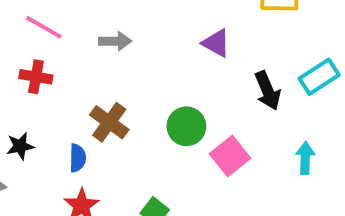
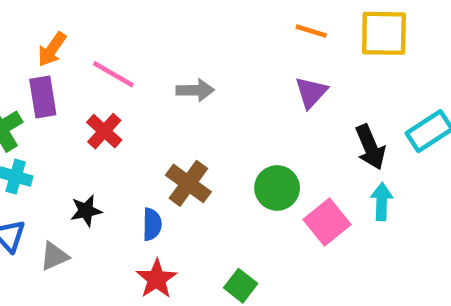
purple triangle: (216, 43) -> (311, 92), turned 44
red cross: (36, 77) -> (104, 131), turned 32
cyan arrow: (305, 158) -> (382, 202), moved

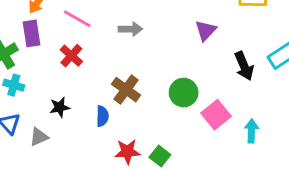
cyan arrow: (382, 202) -> (251, 131), moved
red star: (157, 279) -> (127, 152), moved, turned 30

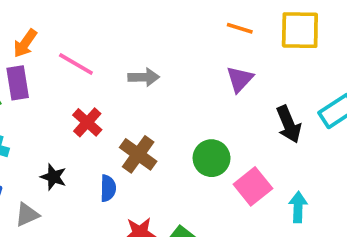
red cross: (71, 56) -> (87, 122), moved
black star: (60, 107) -> (53, 177), turned 30

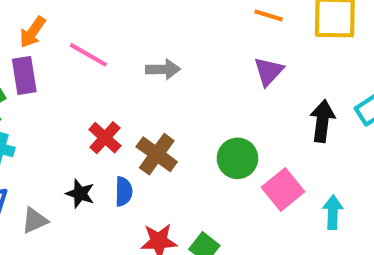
red cross: (87, 122) -> (105, 138), moved
black arrow: (289, 124) -> (322, 121), turned -150
black star: (53, 177) -> (80, 194), moved

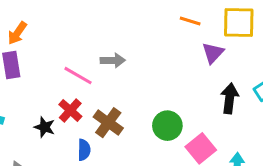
pink line: (88, 55) -> (78, 76), moved
purple triangle: (269, 71) -> (213, 53), moved
black star: (80, 194) -> (45, 127), moved

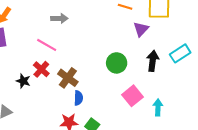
gray arrow: (113, 60) -> (59, 18), moved
green circle: (167, 126) -> (117, 63), moved
blue semicircle: (84, 150) -> (78, 98), moved

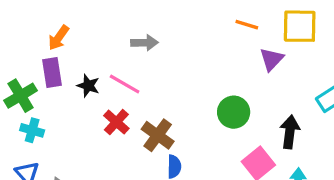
black arrow: (153, 61) -> (290, 132), moved
black star: (23, 81) -> (88, 86), moved

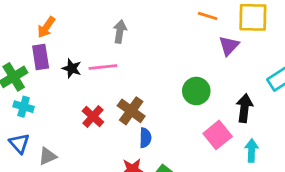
gray arrow: (144, 43) -> (120, 32), turned -80
pink line: (125, 84) -> (103, 67), turned -36
red cross: (116, 122) -> (93, 117), moved

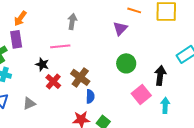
purple triangle: (229, 46) -> (120, 28), moved
black star: (72, 68) -> (42, 64), moved
gray triangle: (48, 156) -> (29, 103), moved

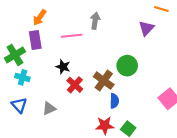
pink line: (60, 46) -> (72, 36), moved
green circle: (126, 63) -> (127, 66), moved

